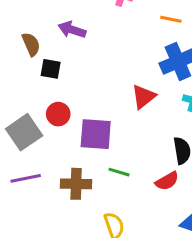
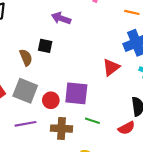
brown semicircle: (31, 44) -> (26, 58), moved
red circle: (58, 114) -> (51, 100), moved
gray square: (24, 132) -> (25, 91), turned -35

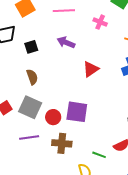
black square: (45, 46) -> (31, 47), moved, turned -32
red triangle: (111, 67) -> (91, 69), moved
green line: (92, 121) -> (99, 155), moved

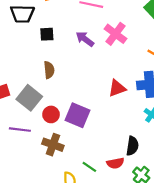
pink cross: (100, 22) -> (115, 34), moved, size x1.5
red triangle: (91, 69) -> (117, 88), moved
brown semicircle: (32, 77) -> (49, 70), moved

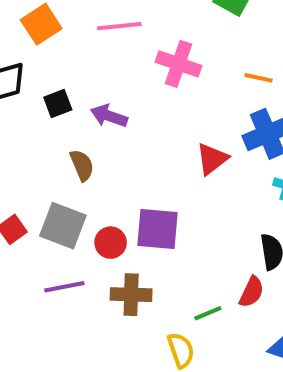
purple arrow: (85, 39) -> (109, 116), moved
red semicircle: (115, 163) -> (251, 292), turned -35
green line: (89, 167) -> (208, 313), turned -40

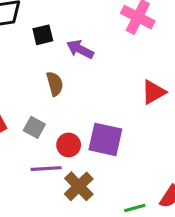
gray square: (63, 226) -> (34, 127), size x0.6
purple line: (64, 287) -> (46, 169), moved
brown cross: (131, 295) -> (79, 186), turned 36

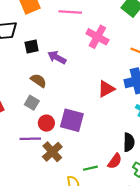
brown semicircle: (55, 84) -> (38, 81), turned -42
gray square: (34, 127) -> (32, 103), moved

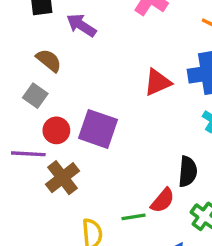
green line: (90, 168) -> (133, 217), moved

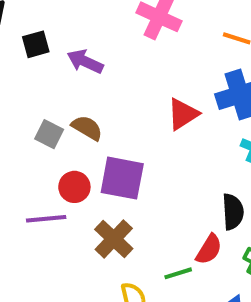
brown semicircle: (49, 60) -> (87, 128), moved
gray square: (35, 96) -> (49, 134), moved
brown cross: (63, 178) -> (114, 239), moved

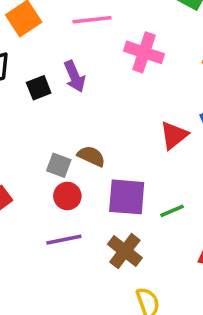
purple arrow: (85, 61) -> (74, 76), moved, turned -132
red circle: (74, 187) -> (67, 196), moved
green line: (178, 273) -> (172, 211), moved

